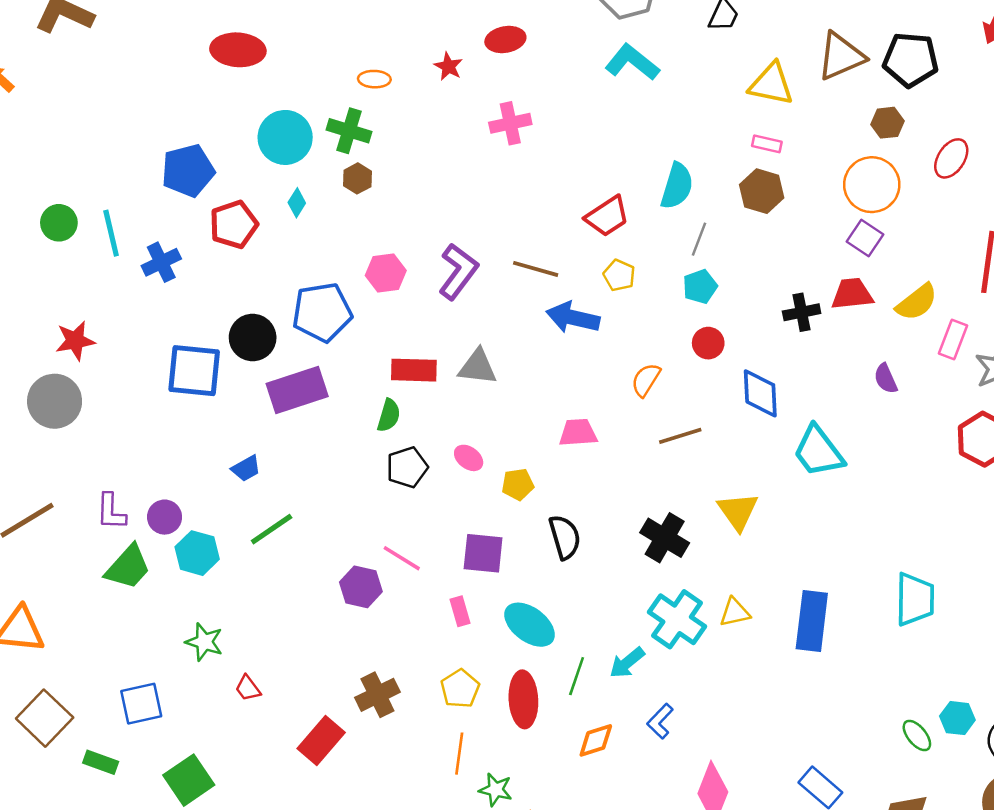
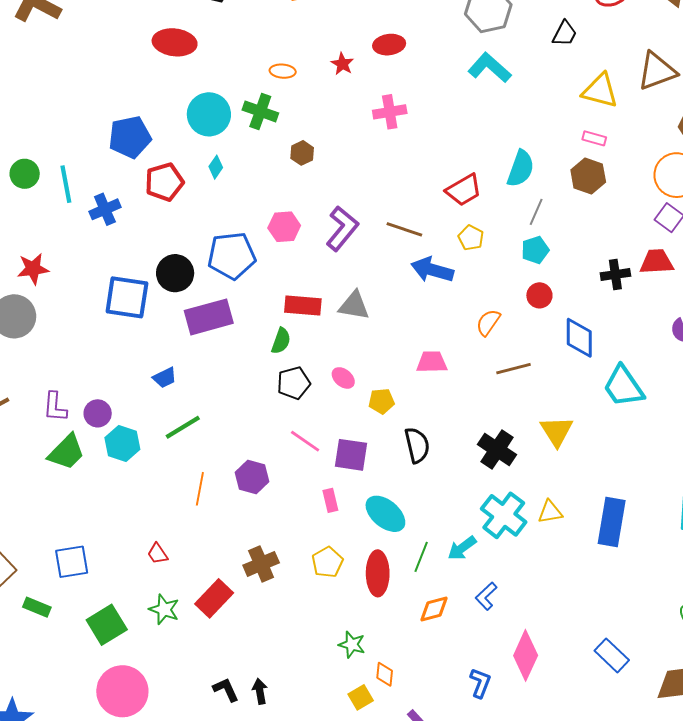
brown hexagon: (357, 178) -> (302, 153), moved
pink line: (402, 558) -> (305, 441), moved
green star: (204, 642) -> (164, 609), moved
orange line: (459, 754) -> (200, 489), moved

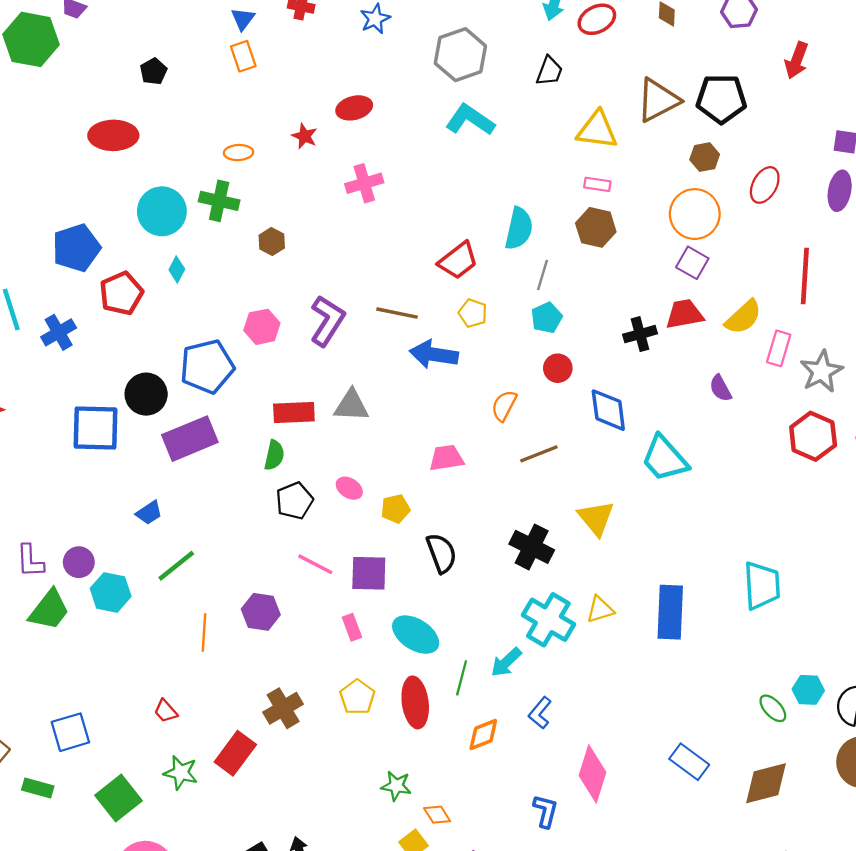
orange diamond: (385, 674) -> (437, 815), turned -30

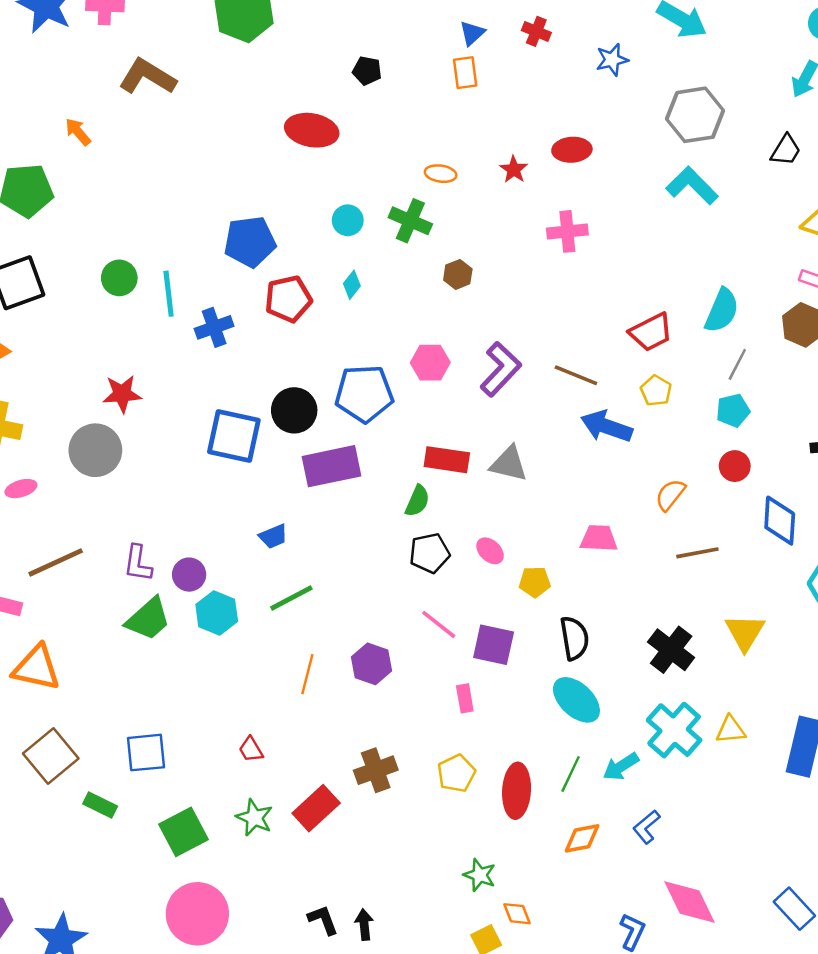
black pentagon: (154, 71) -> (367, 71), turned 30
cyan circle: (162, 211) -> (348, 220), size x0.6
cyan ellipse: (416, 635) -> (576, 700), moved
pink diamond: (592, 774) -> (690, 902), turned -54

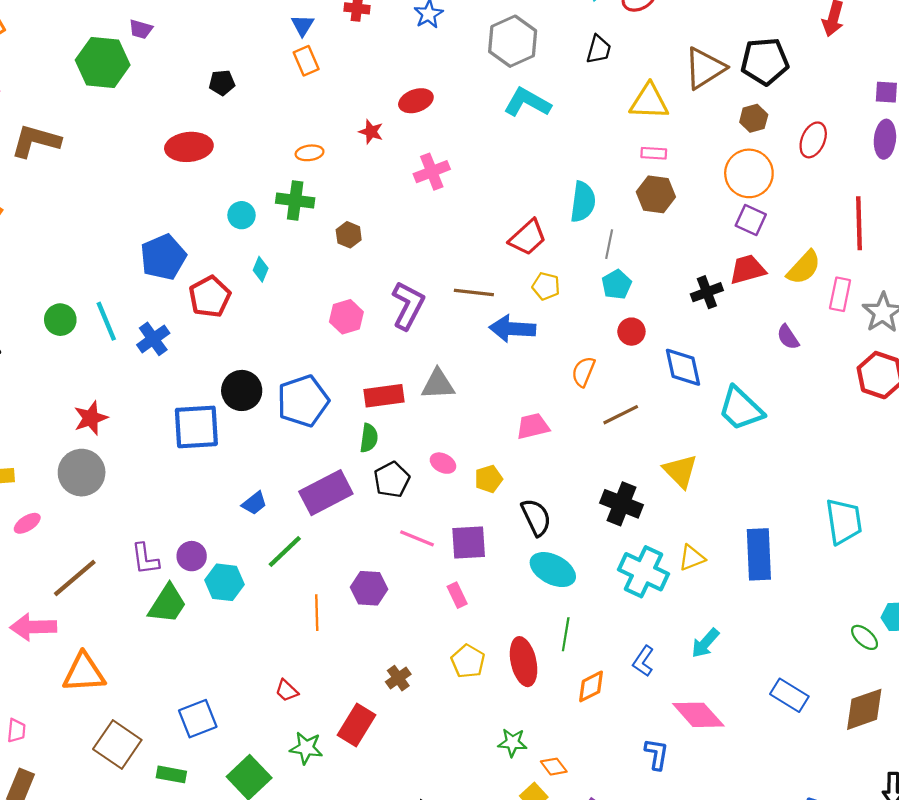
blue pentagon: (364, 394) -> (303, 401), moved
purple rectangle: (332, 466) -> (326, 493), moved
cyan arrow: (621, 767) -> (705, 643), moved
brown cross: (376, 770) -> (398, 678), size x0.7

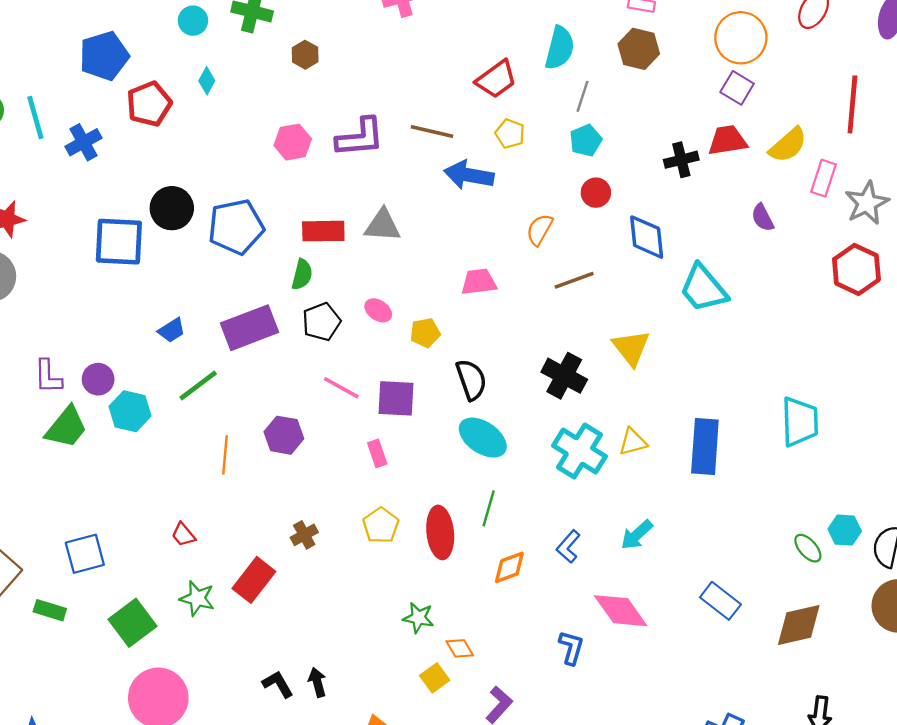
purple L-shape: (408, 305) -> (360, 137), turned 51

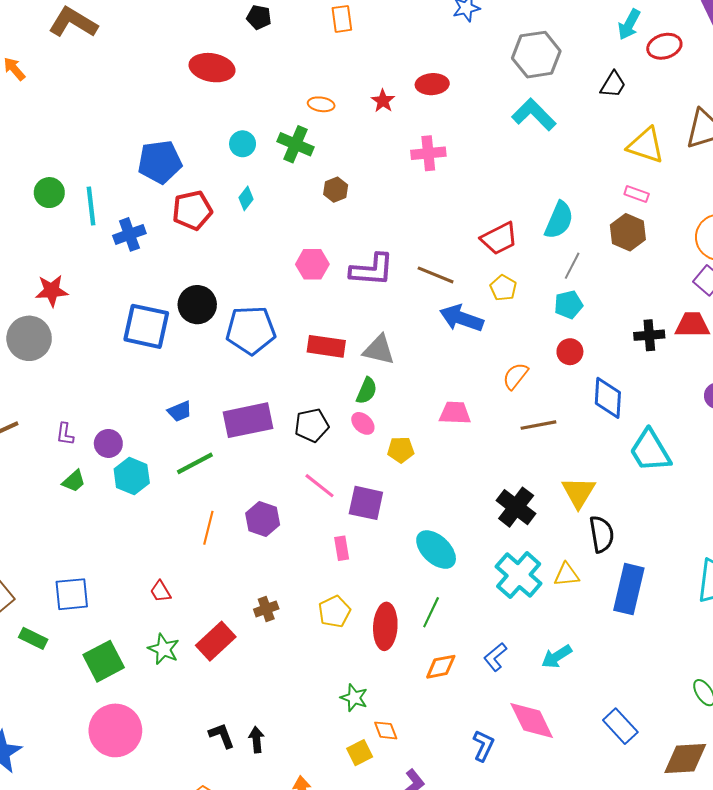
green semicircle: (302, 274) -> (367, 391), moved
purple L-shape: (48, 377) -> (65, 434), size x0.7
black semicircle: (471, 380) -> (602, 534), moved
green trapezoid: (66, 427) -> (74, 481), size x0.6

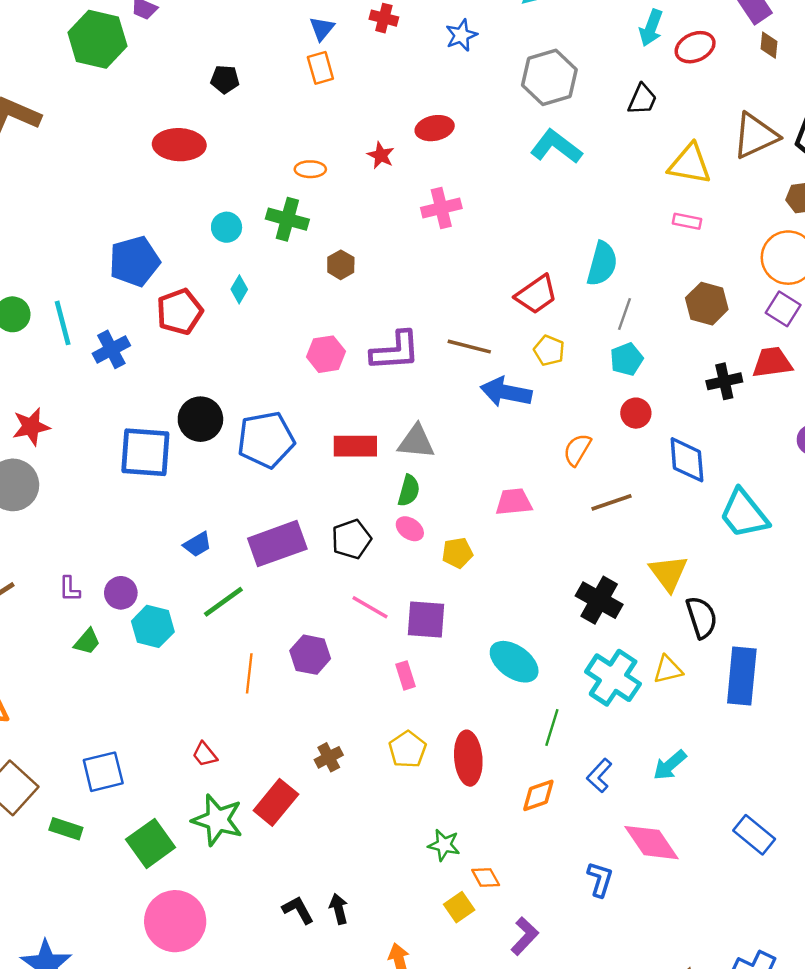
brown hexagon: (628, 232) -> (707, 304), moved
green line: (431, 612) -> (552, 727), moved
green star: (164, 649) -> (217, 820), size x1.4

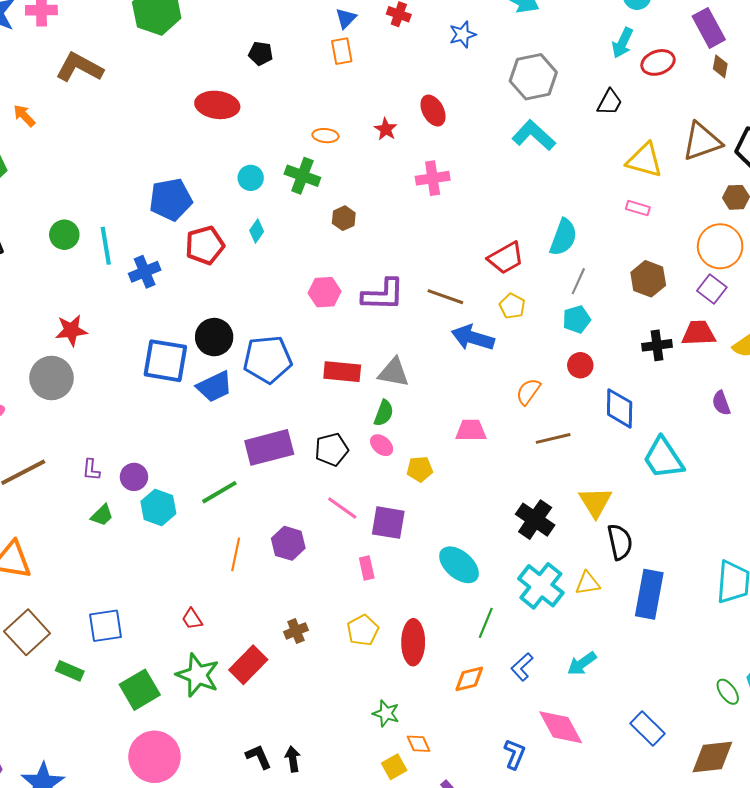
red ellipse: (435, 128) -> (433, 111), turned 68
blue trapezoid: (197, 544) -> (214, 387), moved, size x1.5

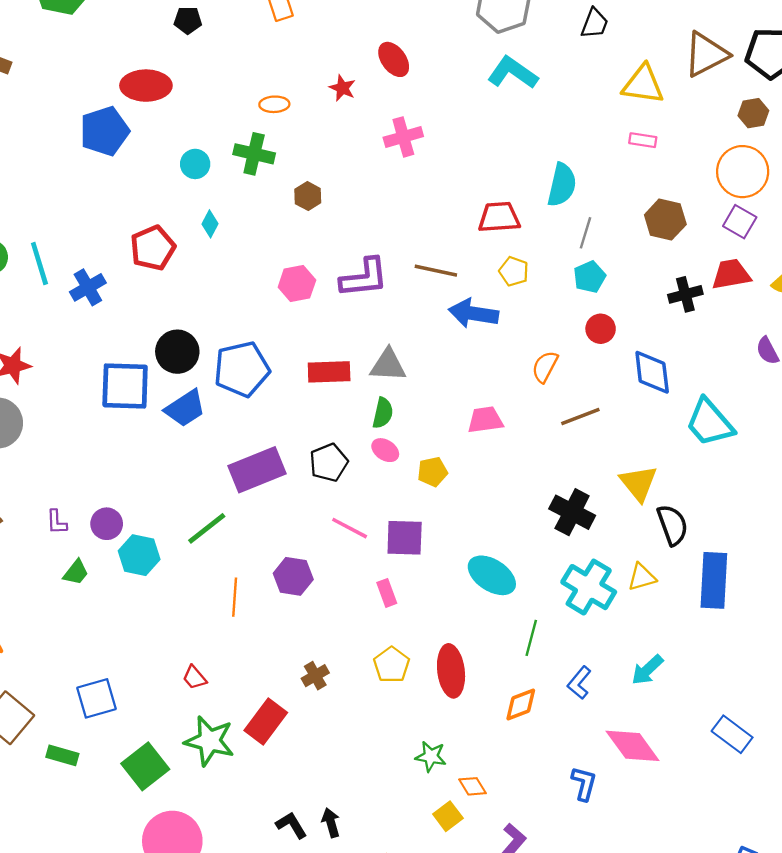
blue pentagon: (171, 199) -> (105, 131), moved
red trapezoid: (506, 258) -> (499, 217), turned -147

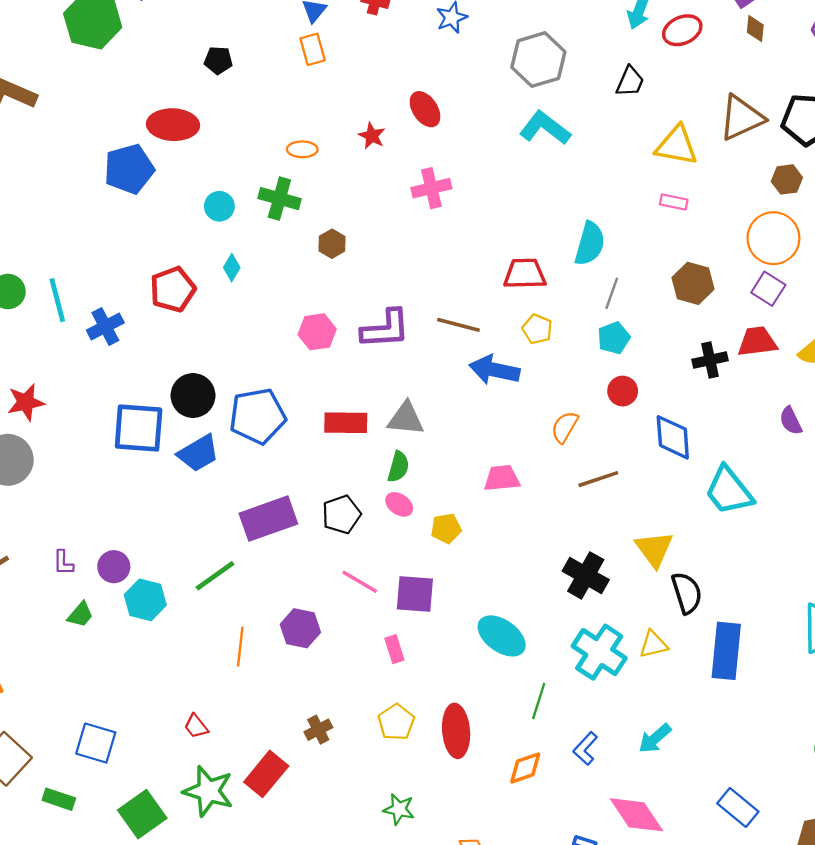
blue square: (96, 698) -> (96, 743), turned 30
green star: (431, 756) -> (399, 809), moved

